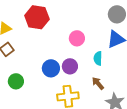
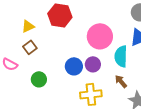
pink circle: (77, 38) -> (100, 36), size x1.6
cyan semicircle: (98, 58) -> (121, 56), size x1.5

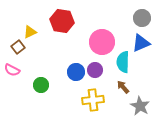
brown square: (30, 47) -> (18, 47), moved

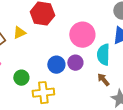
yellow triangle: (30, 32) -> (19, 33), moved
yellow cross: (93, 100) -> (43, 93), moved

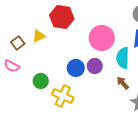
yellow cross: (43, 93) -> (63, 96), turned 30

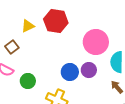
yellow triangle: (39, 36) -> (28, 26), moved
green circle: (41, 81) -> (28, 81), moved

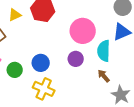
blue circle: (70, 72) -> (41, 63), moved

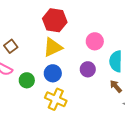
yellow triangle: (15, 15) -> (53, 47), moved, size x1.5
pink circle: (83, 31) -> (95, 41), size x0.7

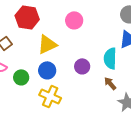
red hexagon: (55, 20) -> (27, 17), moved
pink circle: (95, 41) -> (74, 20), moved

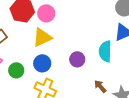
pink circle: (74, 20) -> (46, 13), moved
brown arrow: (110, 83) -> (100, 86), moved

